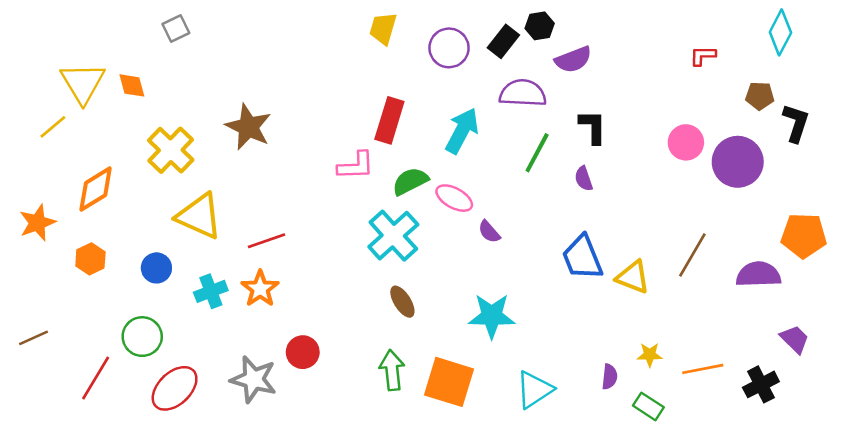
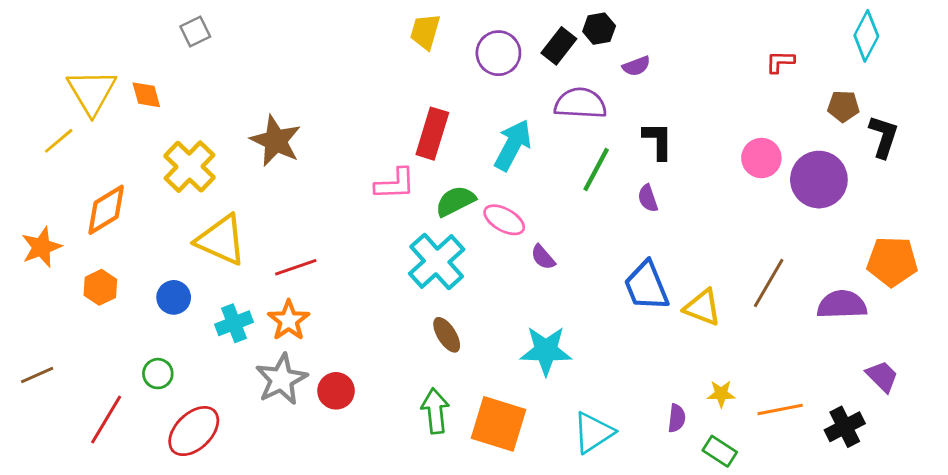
purple semicircle: (573, 60) -> (636, 66), size x0.7
green circle: (142, 337) -> (158, 374), size x0.7
gray star: (254, 379) -> (281, 379), moved, turned 30

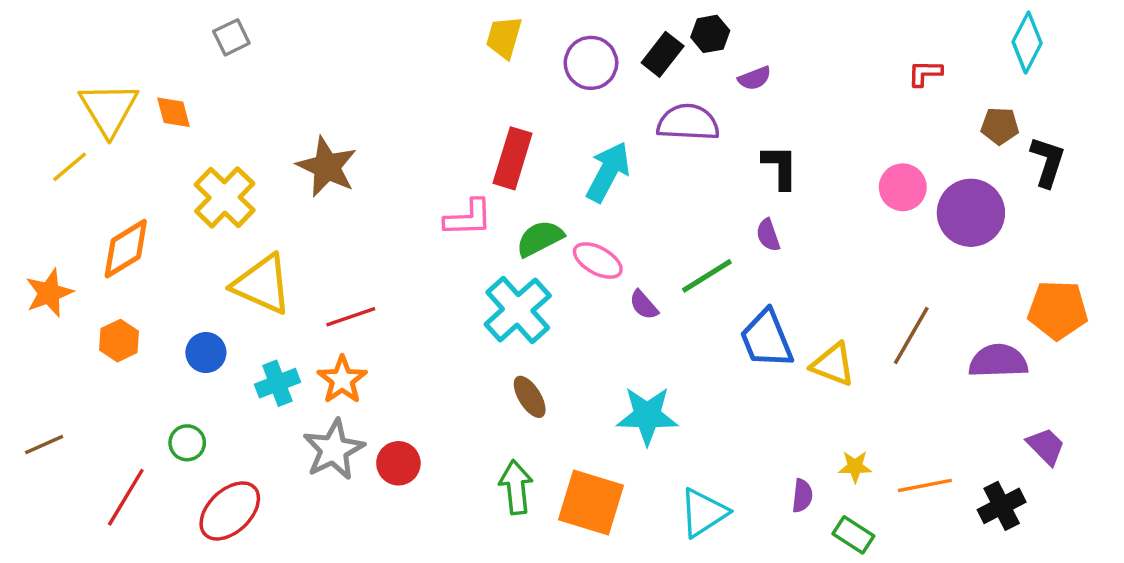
green line: (596, 170) -> (707, 276), moved, turned 30

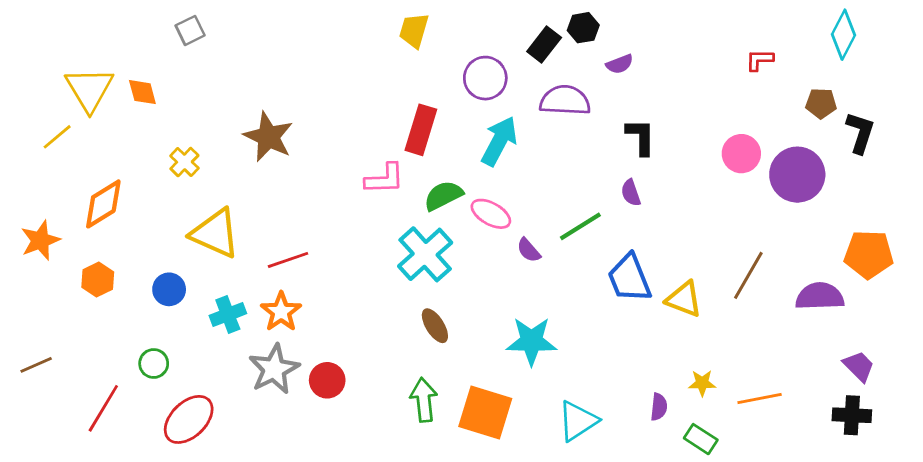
purple circle: (591, 63) -> (485, 78), moved
yellow cross: (225, 197) -> (184, 162), size x0.6
black cross: (1002, 506) -> (852, 415), moved, turned 30

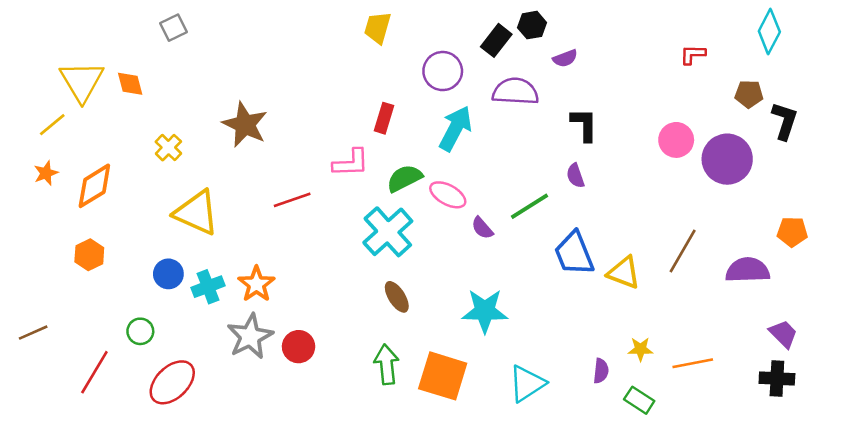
red rectangle: (421, 130) -> (384, 118), size x0.7
orange star: (40, 240) -> (46, 173), moved, size x0.7
orange pentagon: (869, 254) -> (792, 232), size x0.7
red line: (288, 260) -> (292, 200), moved
blue circle: (169, 289) -> (168, 274), moved

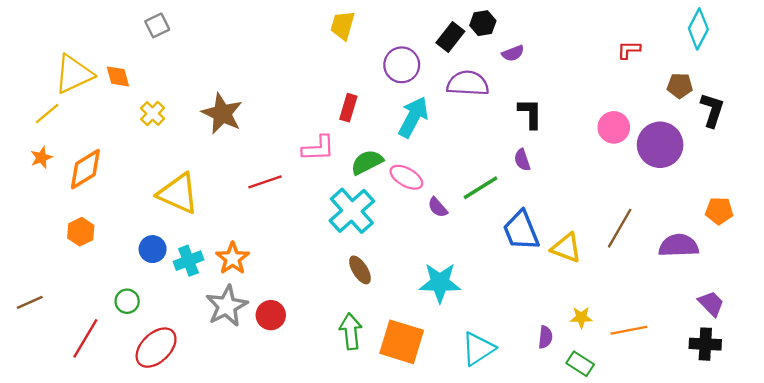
yellow triangle: (82, 81) -> (74, 74), turned 36
yellow cross: (168, 148) -> (153, 114), moved

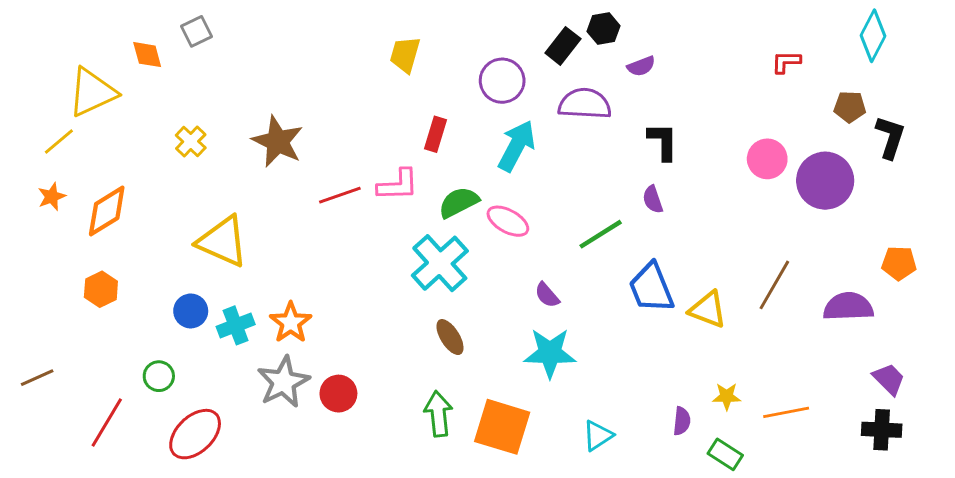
yellow trapezoid: (343, 25) -> (405, 55), moved
orange diamond: (118, 76) -> (147, 55), moved
red line: (265, 182) -> (340, 195), moved
purple semicircle: (438, 207) -> (547, 295), moved
cyan triangle: (478, 349) -> (598, 436), size x0.7

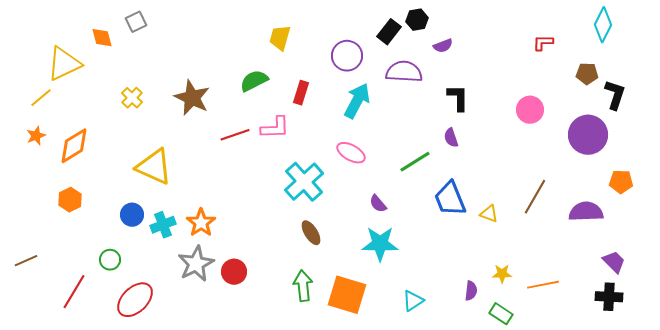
purple circle: (825, 181) -> (588, 135), moved
green semicircle: (459, 202) -> (254, 81), moved
yellow triangle: (708, 310) -> (489, 214), size x0.7

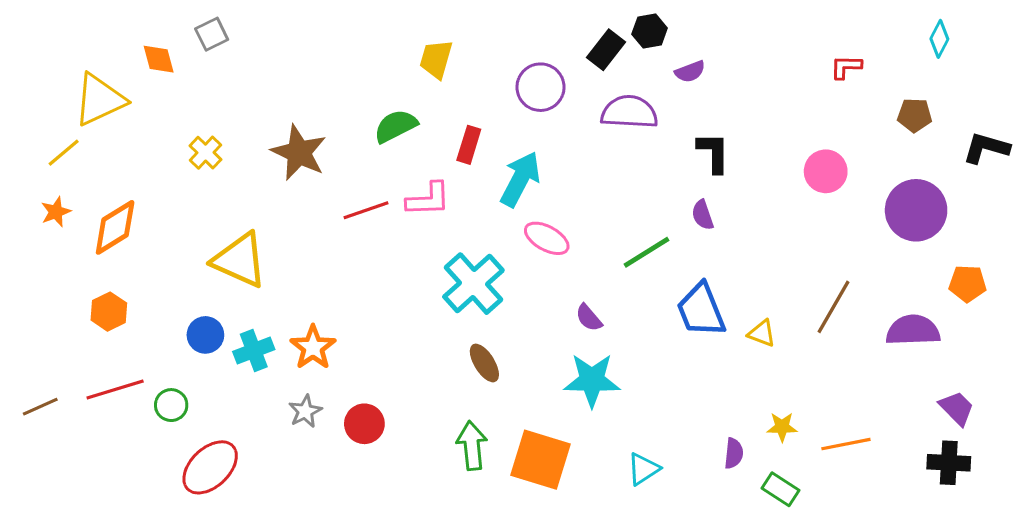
cyan diamond: (603, 25) -> (939, 39), size x0.7
black L-shape: (615, 95) -> (986, 148), moved, turned -92
cyan arrow: (357, 101) -> (520, 179), moved
gray star: (196, 264) -> (305, 411), size x0.6
red line: (74, 292) -> (115, 389), moved, turned 42

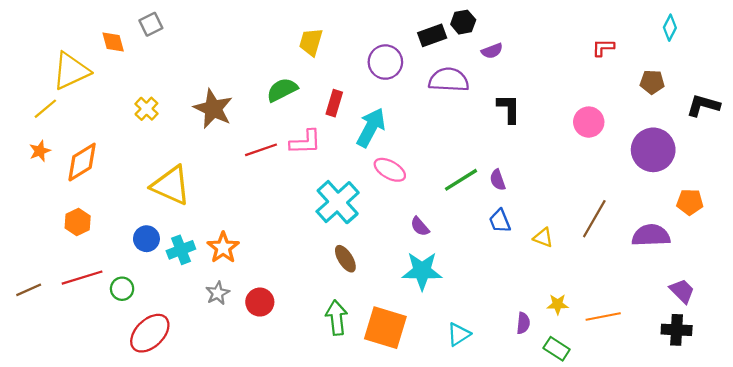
black rectangle: (606, 50) -> (432, 35), turned 32
purple semicircle: (703, 215) -> (498, 180), moved
blue trapezoid: (701, 310) -> (500, 221), size x0.6

